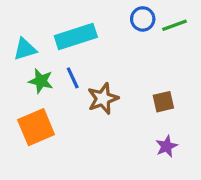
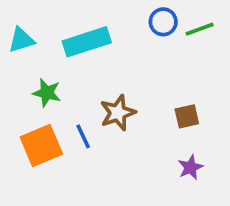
cyan triangle: (25, 49) -> (21, 40), moved
blue line: (73, 78) -> (83, 136), moved

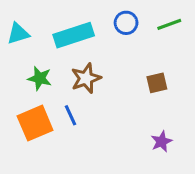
blue circle: (163, 22) -> (126, 23), moved
brown star: (118, 113) -> (86, 78), moved
brown square: (187, 116) -> (157, 83), moved

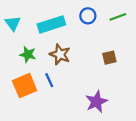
cyan triangle: (18, 34) -> (13, 23), turned -49
brown star: (86, 78) -> (60, 54), turned -30
purple star: (161, 142) -> (96, 102), moved, size x1.5

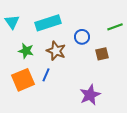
blue circle: (88, 16) -> (82, 37), moved
green line: (118, 17) -> (115, 27), moved
blue line: (49, 80) -> (46, 75), turned 48

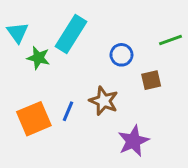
cyan rectangle: (48, 23) -> (71, 34), turned -40
green star: (26, 51) -> (38, 58), moved
brown star: (56, 51) -> (104, 101), moved

